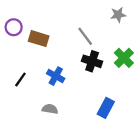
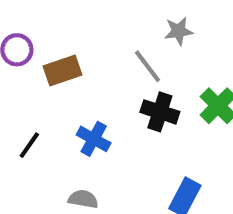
gray star: (118, 15) -> (179, 31), moved
brown rectangle: (39, 39) -> (62, 70), turned -36

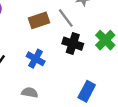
brown rectangle: (62, 70) -> (39, 20), moved

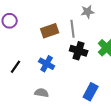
gray line: (66, 18) -> (73, 29), turned 30

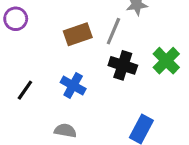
gray line: (73, 29) -> (113, 31), turned 30

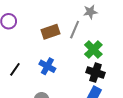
green cross: (166, 61) -> (93, 50), moved
black cross: (123, 65) -> (95, 73), moved

